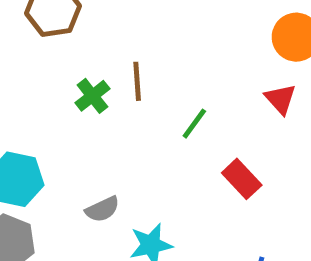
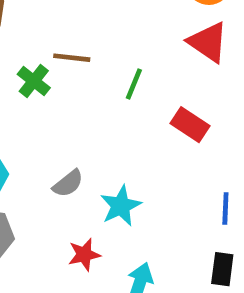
brown line: (137, 81) -> (72, 58), turned -66
red triangle: (280, 99) -> (208, 42), size x1.4

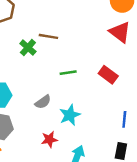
green line: (134, 84) -> (68, 73), moved, turned 56

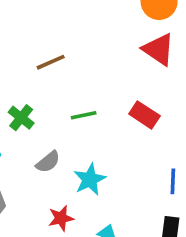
brown line: (48, 36) -> (51, 62), turned -30
green cross: (28, 48) -> (21, 118), moved

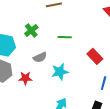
red rectangle: (144, 115) -> (95, 56), moved
red star: (61, 218) -> (25, 78), moved

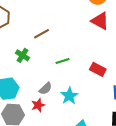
green cross: (31, 30) -> (23, 55), moved
red star: (25, 78) -> (38, 105), moved

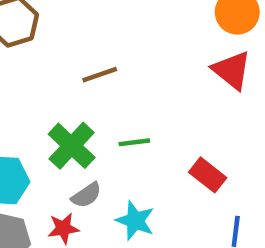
green cross: (23, 55) -> (72, 146), moved, size x1.5
cyan star: (69, 96) -> (135, 221), turned -30

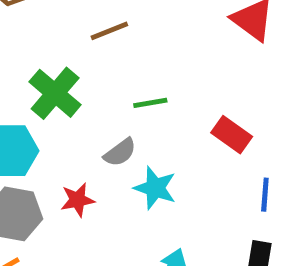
green cross: (72, 146) -> (55, 93), moved
gray semicircle: (86, 195) -> (120, 152), moved

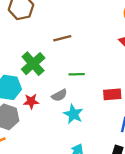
red rectangle: (232, 135) -> (112, 94), turned -48
red star: (77, 200) -> (31, 101), moved

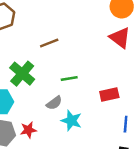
red star: (31, 101) -> (28, 130), moved

